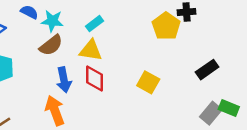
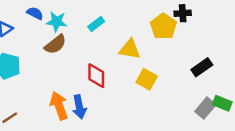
yellow triangle: (91, 50) -> (130, 49), moved
blue arrow: (64, 80) -> (79, 107), moved

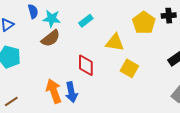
blue semicircle: (35, 13) -> (33, 11), turned 48
black cross: (183, 13) -> (169, 16), moved

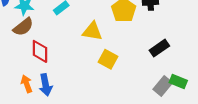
red diamond: (86, 65) -> (40, 51), moved
orange arrow: (54, 91) -> (27, 84), size x0.7

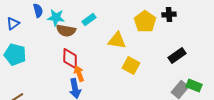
brown semicircle: (23, 27) -> (66, 30), moved, turned 48
orange arrow: (27, 84) -> (79, 74), moved

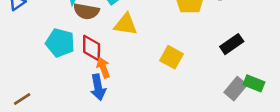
yellow triangle: (117, 40) -> (126, 24), moved
cyan pentagon: (15, 54) -> (60, 43), moved

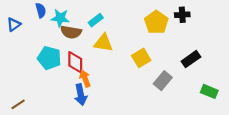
yellow square: (171, 57) -> (141, 58), moved, turned 30
gray rectangle: (236, 89) -> (163, 81), moved

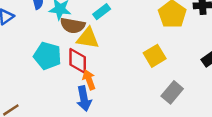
yellow triangle: (103, 43) -> (88, 38), moved
gray rectangle: (163, 81) -> (172, 92), moved

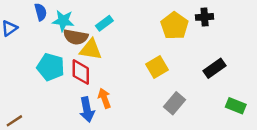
orange arrow: (89, 80) -> (104, 98), moved

